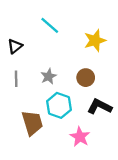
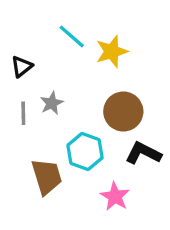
yellow star: (95, 40) -> (112, 51), moved
gray star: (49, 76) -> (52, 103), moved
brown circle: (86, 78) -> (123, 111), size x1.5

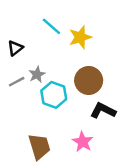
gray line: (23, 113) -> (17, 82), turned 63
cyan hexagon: (85, 152) -> (54, 95), moved
brown trapezoid: (47, 177) -> (39, 147), moved

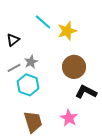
cyan hexagon: (54, 95) -> (28, 85), moved

